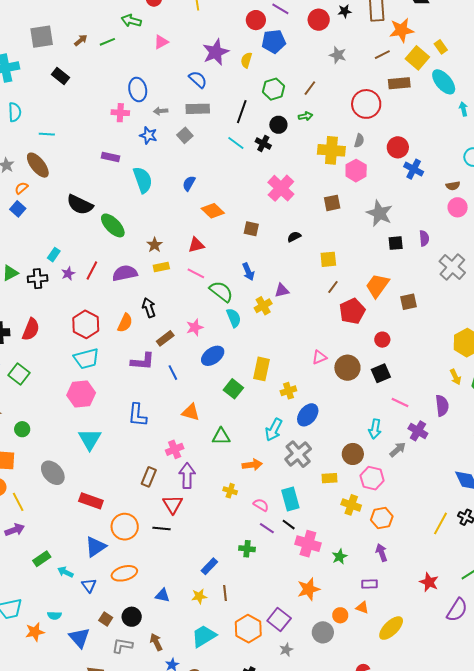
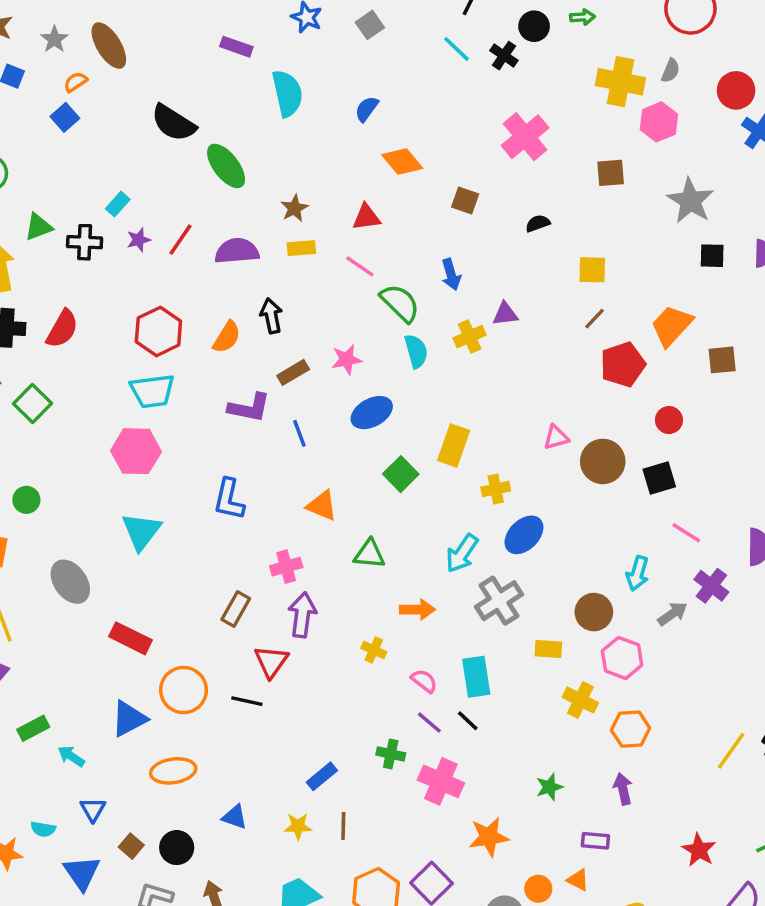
pink cross: (308, 544) -> (441, 781), moved
blue triangle: (89, 585) -> (93, 809), moved

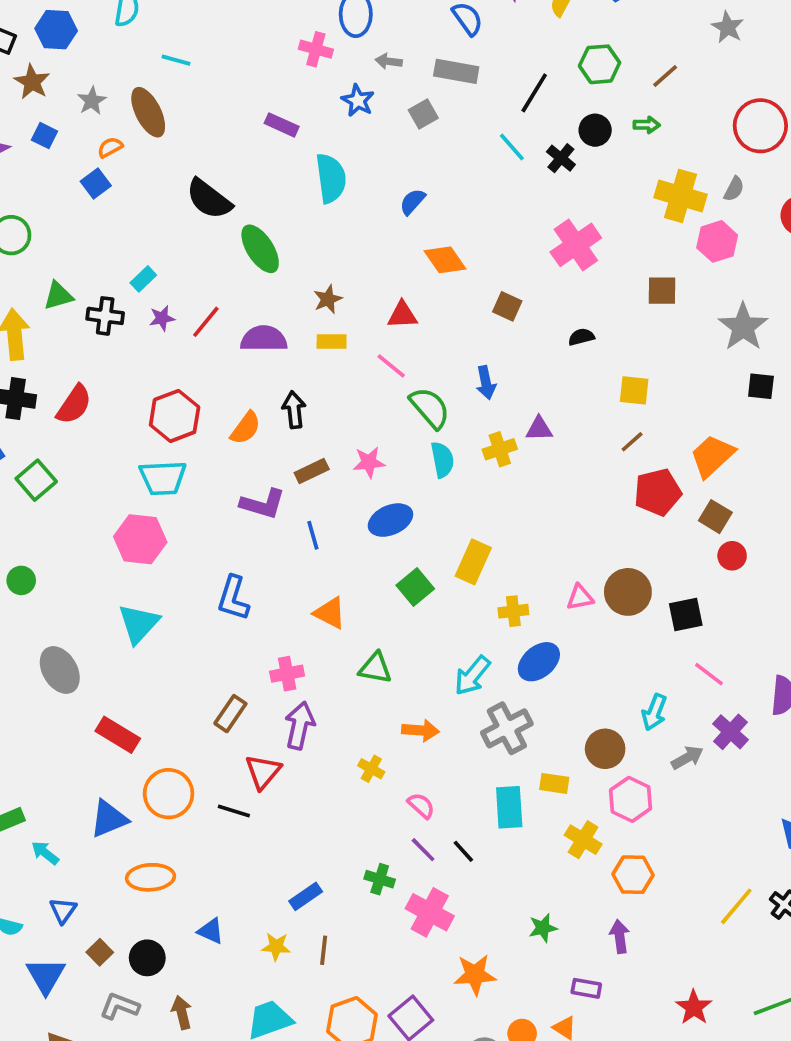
brown square: (722, 360) -> (715, 517), moved, turned 32
red circle: (669, 420) -> (732, 556), moved
pink triangle: (556, 437) -> (580, 597), moved
cyan rectangle: (476, 677) -> (509, 807), moved

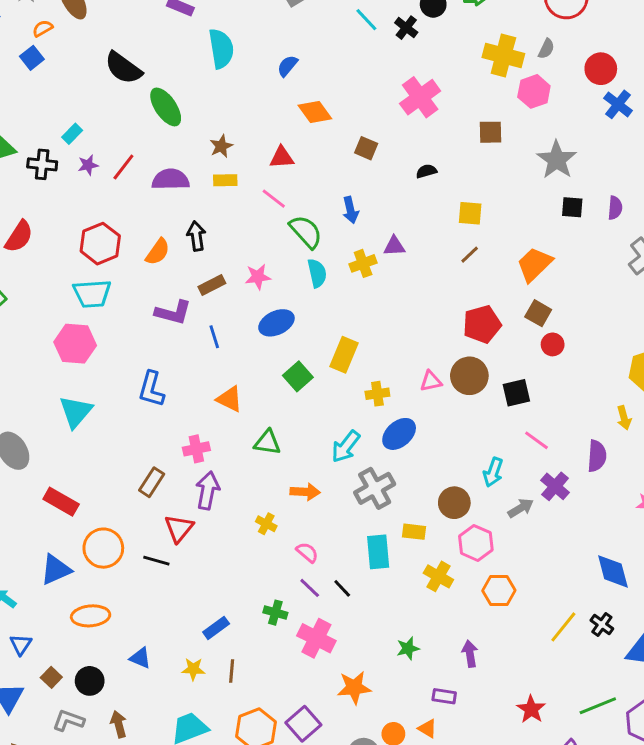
red pentagon: (658, 492) -> (482, 324), moved
orange hexagon: (633, 875) -> (499, 591), moved

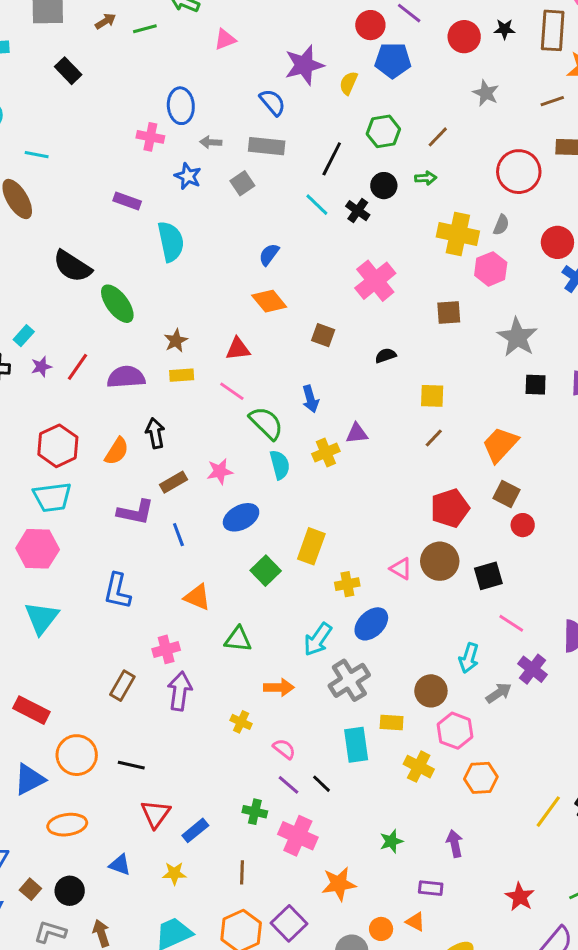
blue semicircle: (287, 66) -> (269, 254), moved
pink triangle: (431, 381) -> (401, 569), turned 45
red triangle: (179, 528) -> (156, 814), moved
brown line: (232, 671) -> (242, 872), moved

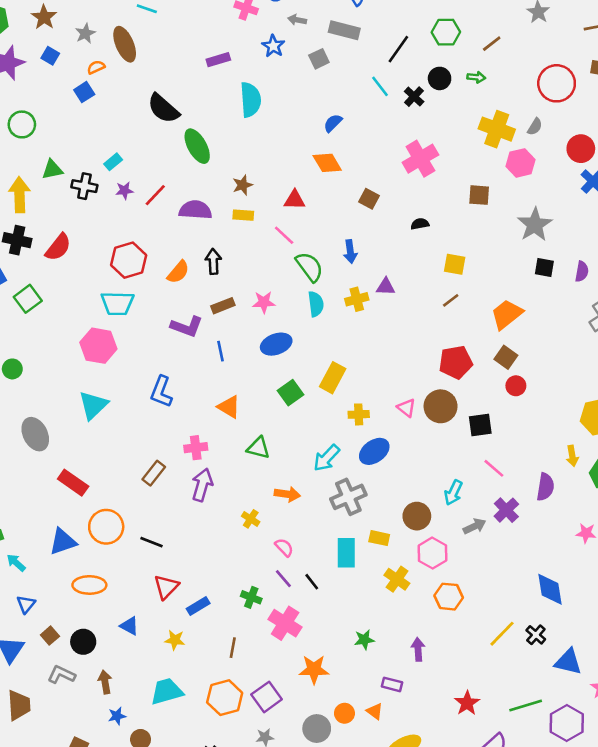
purple rectangle: (127, 201) -> (218, 60), turned -45

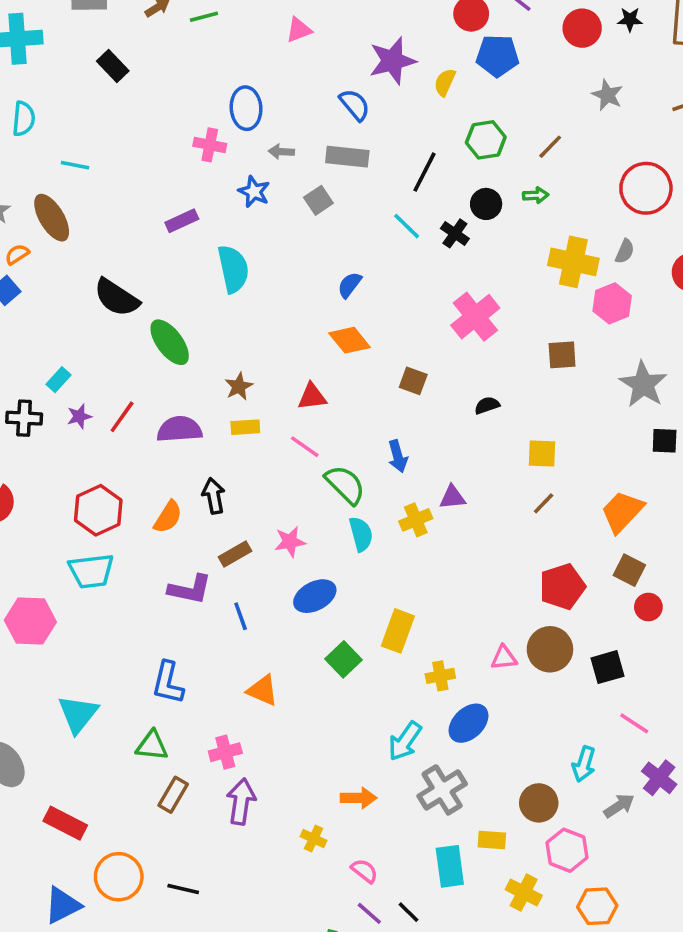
pink hexagon: (98, 346) -> (30, 621), moved
pink triangle: (406, 408) -> (504, 658), turned -36
green triangle: (258, 448) -> (152, 746), moved

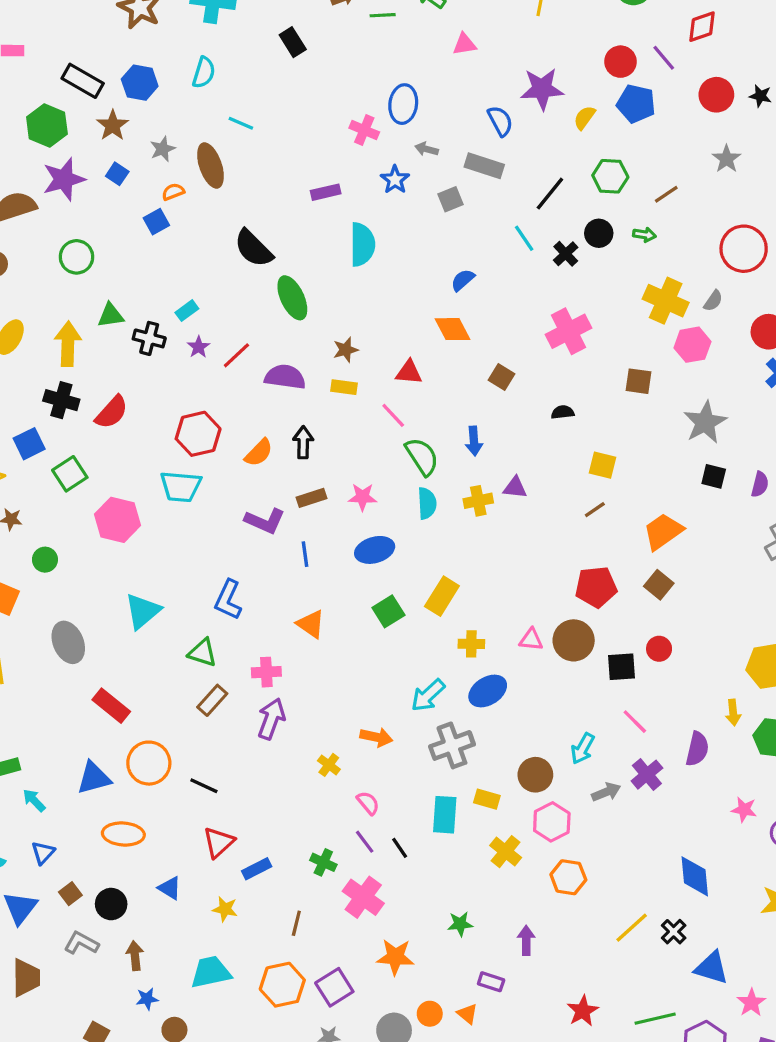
purple star: (79, 416) -> (198, 347), turned -30
red circle: (648, 607) -> (659, 649), moved

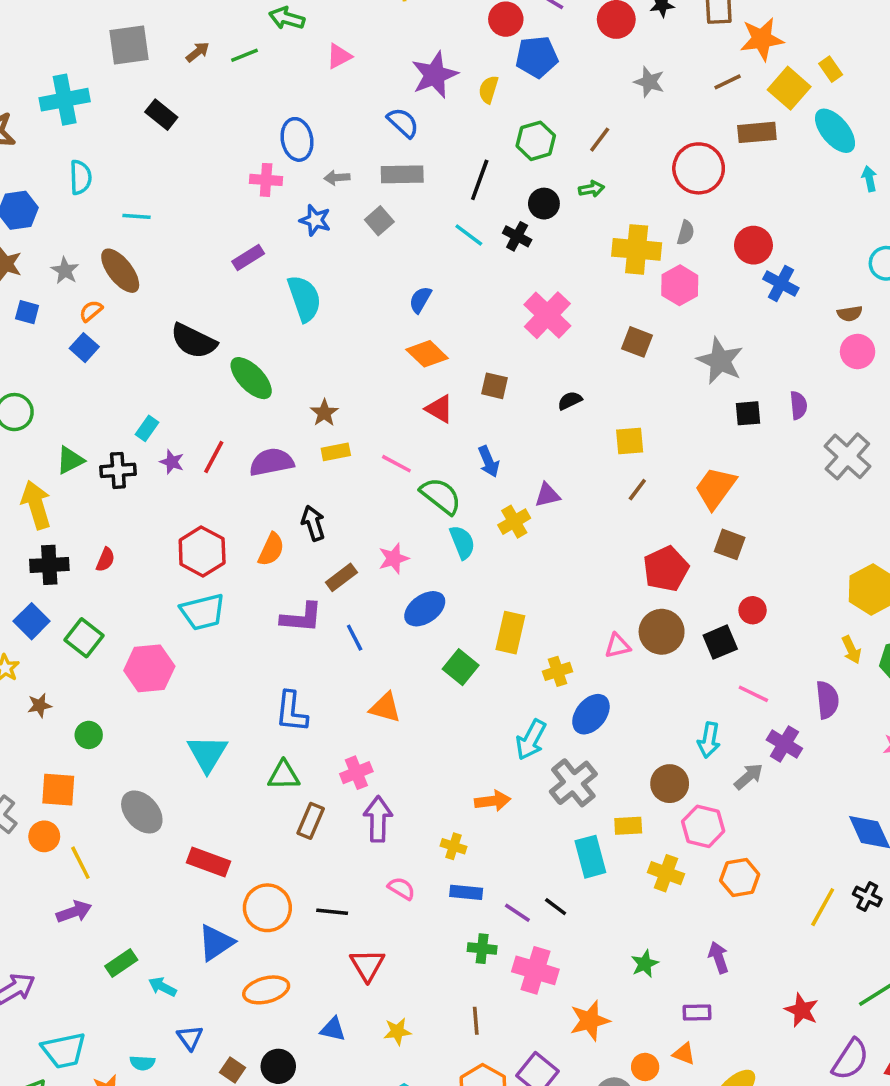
red triangle: (409, 372) -> (439, 409), moved, turned 44
brown square: (639, 381) -> (637, 342), turned 32
red semicircle: (112, 412) -> (105, 560), size x0.6
pink semicircle: (368, 803) -> (401, 888), moved
blue rectangle: (257, 869) -> (466, 892), moved, turned 52

